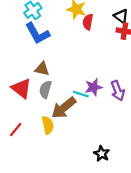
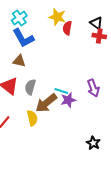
brown triangle: (42, 69) -> (19, 61), moved
purple star: (94, 87) -> (68, 100), moved
black star: (102, 154) -> (93, 143), moved

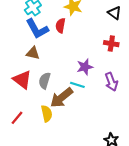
red semicircle: (67, 28) -> (60, 26), moved
red cross: (99, 36) -> (111, 44), moved
purple star: (68, 100) -> (85, 67), moved

